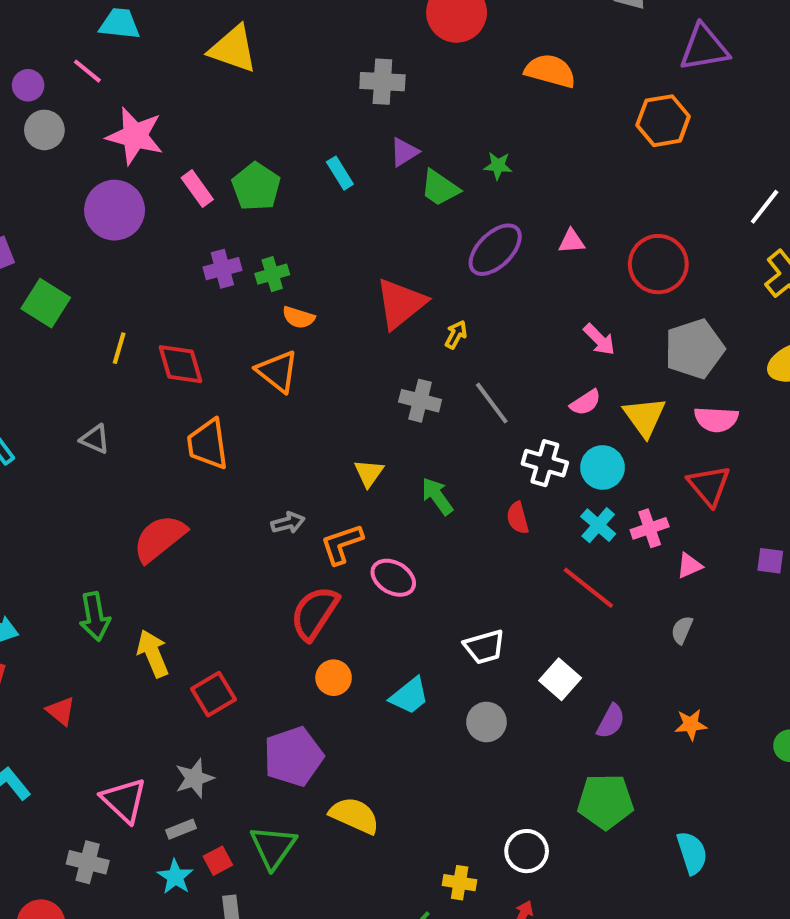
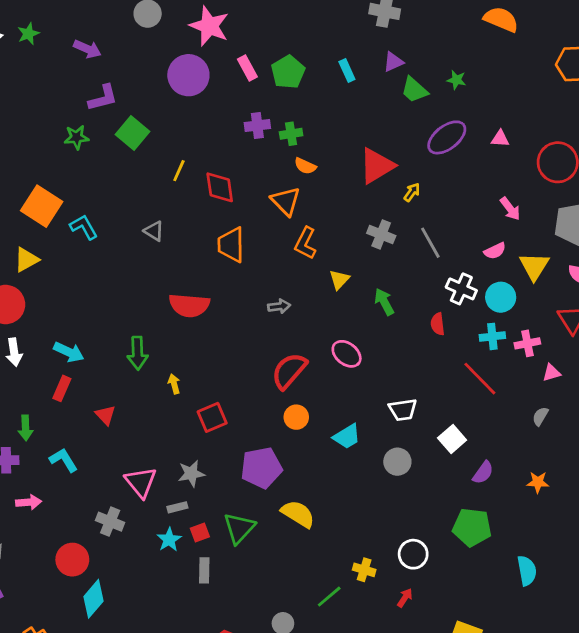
cyan cross: (598, 525) -> (492, 336), turned 35
red semicircle: (159, 538) -> (189, 305), turned -144
orange L-shape: (342, 544) -> (305, 243), moved, turned -52
yellow arrow: (153, 653) -> (174, 384), size x0.6

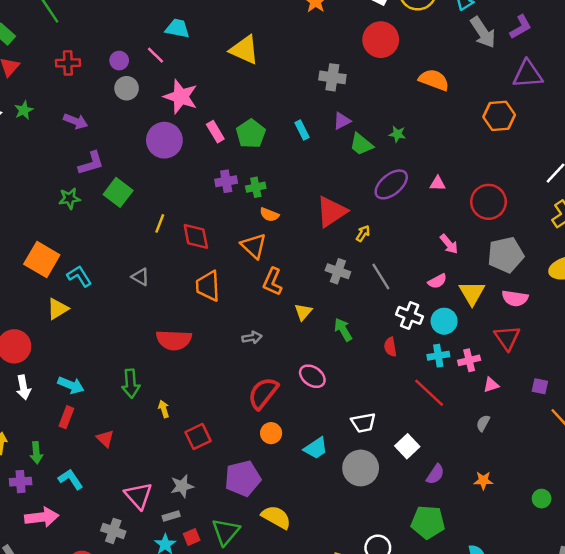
yellow triangle: (26, 260) -> (58, 309), moved
gray circle: (397, 462) -> (361, 468), size x1.5
pink arrow: (29, 502) -> (42, 517), size x1.5

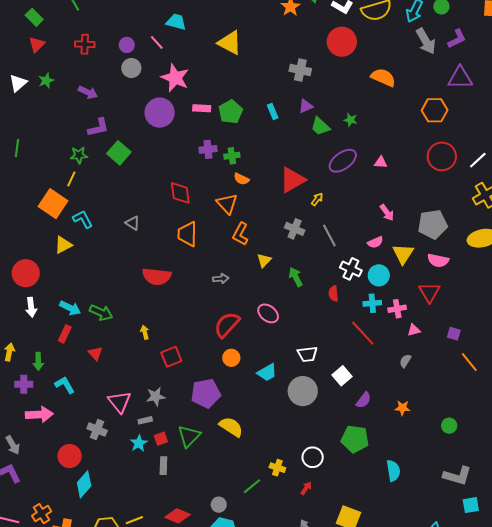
pink rectangle: (215, 132) -> (202, 108), turned -60
red circle: (488, 202) -> (442, 156), moved
yellow line: (160, 223) -> (71, 179), moved
green arrow: (131, 384) -> (101, 313), moved, turned -65

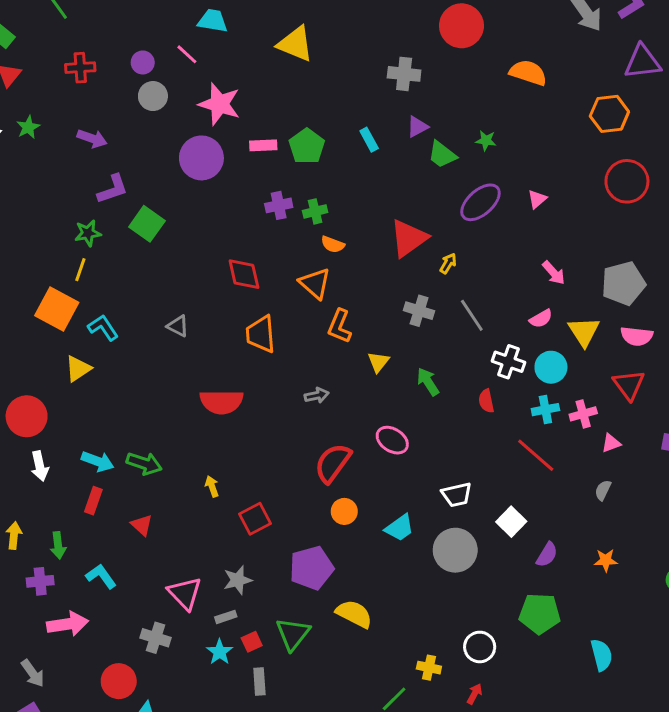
pink triangle: (381, 162) -> (537, 199), turned -40

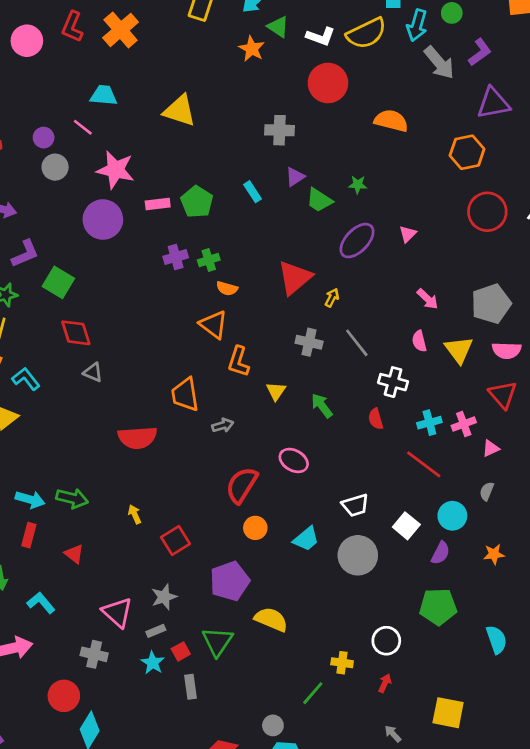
red diamond: (244, 274) -> (76, 333), moved
pink semicircle: (541, 319) -> (419, 341), turned 110
orange trapezoid: (261, 334) -> (185, 395), moved
cyan circle: (551, 367) -> (452, 516), moved

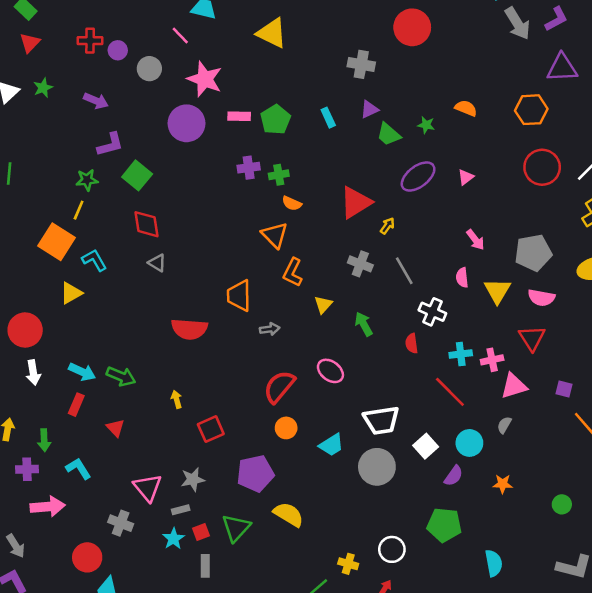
orange semicircle: (391, 121) -> (466, 108), moved, size x0.7
purple circle: (44, 138) -> (118, 50), moved
pink triangle: (491, 448) -> (514, 386), size x1.6
white trapezoid: (355, 505) -> (381, 420), size x1.4

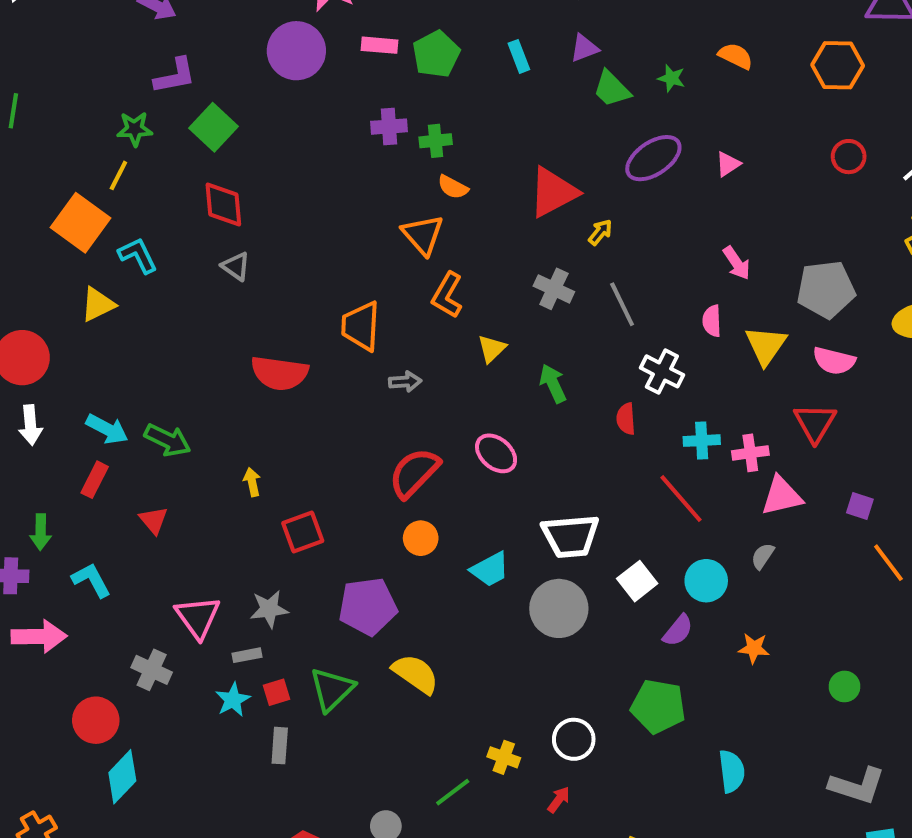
red circle: (542, 167) -> (849, 157), size x0.6

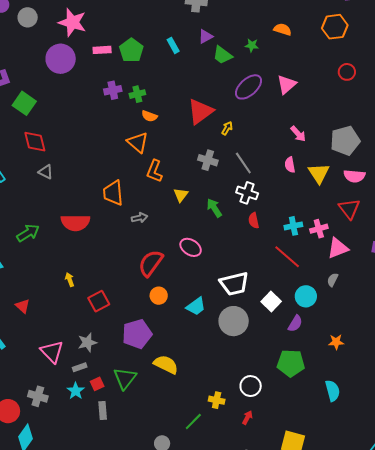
pink triangle: (728, 164) -> (287, 84), size x1.5
white cross: (662, 371) -> (247, 193), moved
green arrow: (168, 440) -> (28, 233), moved, turned -50
orange star: (754, 648) -> (336, 342), moved
gray cross: (152, 670) -> (38, 396), moved

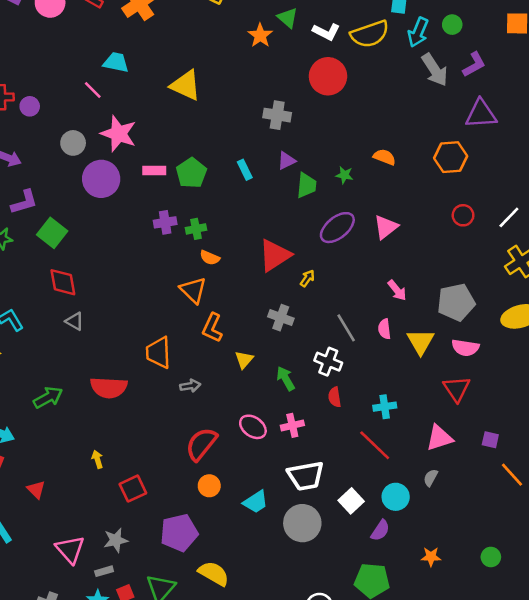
gray circle: (28, 17) -> (73, 143), moved
green trapezoid: (222, 55) -> (306, 185), turned -125
gray line: (243, 163) -> (346, 328), moved
pink cross: (319, 229) -> (292, 425), moved

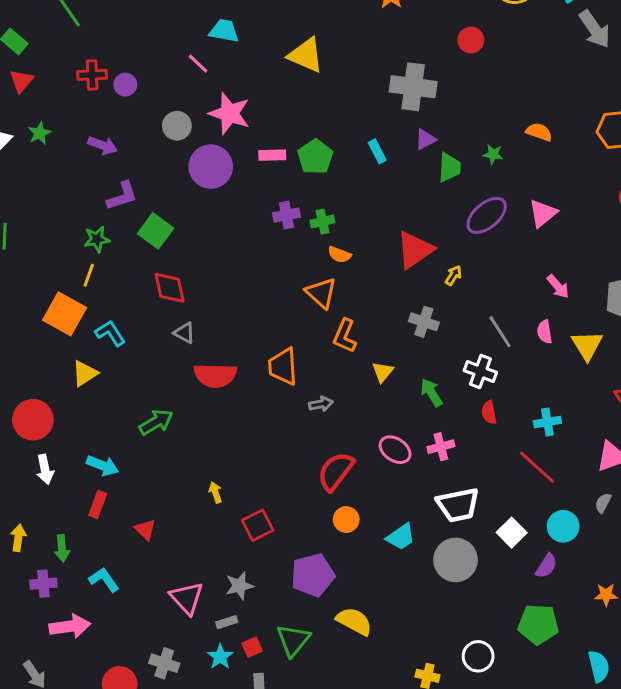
red circle: (328, 76) -> (471, 40), size x0.6
gray cross: (277, 115) -> (413, 87), size x1.4
red semicircle: (109, 388) -> (215, 375), moved

